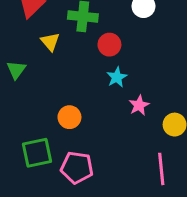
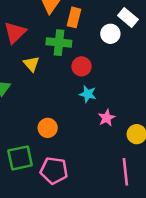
cyan star: (117, 77) -> (88, 94), turned -30

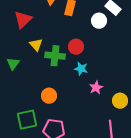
green cross: (59, 43) -> (55, 56), moved

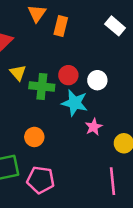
white circle: (99, 21) -> (97, 80), moved
cyan star: (81, 69) -> (75, 103), size x1.5

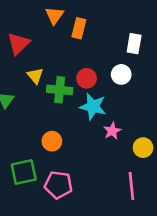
white rectangle: (115, 26) -> (134, 44), moved, turned 60
white circle: (97, 80) -> (121, 74), moved

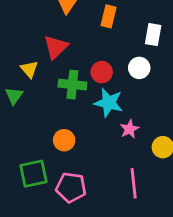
orange rectangle: (79, 28) -> (109, 16), moved
red triangle: (19, 44) -> (56, 47), moved
yellow triangle: (35, 76) -> (29, 69), moved
pink line: (131, 186) -> (134, 183), moved

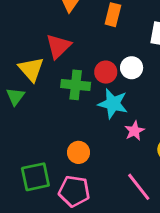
white circle: (139, 68) -> (132, 68), moved
yellow triangle: (29, 69) -> (31, 69), size x1.4
orange circle: (64, 140) -> (78, 152), moved
pink line: (134, 183) -> (139, 187), turned -32

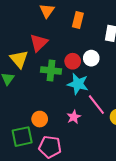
pink star: (134, 131) -> (74, 117), moved
orange circle: (78, 152) -> (40, 119), moved
pink line: (139, 187) -> (96, 105), moved

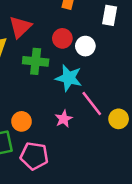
red circle: (73, 61) -> (62, 38), moved

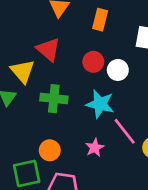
red triangle: (20, 27) -> (48, 50), turned -35
green cross: (36, 61) -> (54, 99), moved

